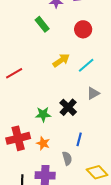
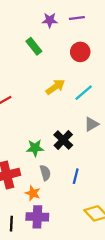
orange star: (43, 143) -> (33, 193), moved
gray semicircle: (67, 158) -> (45, 173), moved

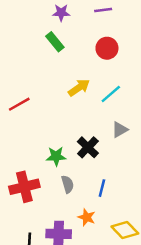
purple star: (50, 20) -> (61, 13), moved
orange star: (33, 193) -> (87, 217), moved

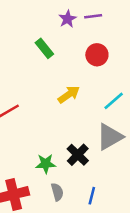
purple star: (61, 13) -> (67, 19), moved, turned -30
cyan line: (111, 94) -> (114, 101), moved
gray triangle: (120, 130) -> (110, 137), size x1.6

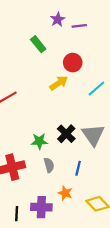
purple line: (93, 16) -> (79, 26), moved
red circle: (97, 55) -> (73, 63), moved
gray triangle: (110, 137) -> (93, 135), moved, turned -35

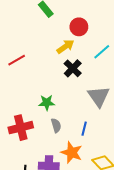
black cross: (66, 134) -> (73, 68), moved
orange star: (65, 193) -> (72, 152), size x1.5

